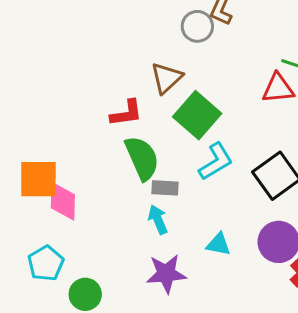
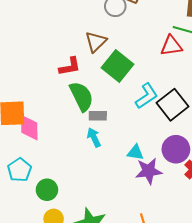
cyan L-shape: (216, 162) -> (147, 96), moved
purple star: (166, 274) -> (149, 171), moved

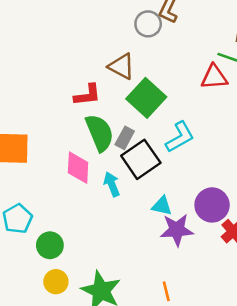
brown triangle: (96, 42) -> (121, 66), turned -50
black square: (172, 105) -> (141, 159), moved
gray rectangle: (98, 116) -> (125, 138), moved, turned -66
pink diamond: (29, 128) -> (78, 168), moved

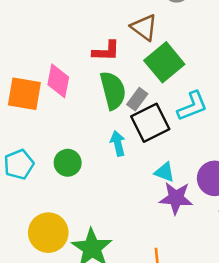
pink diamond: (78, 168) -> (58, 81), moved
green circle: (50, 245) -> (68, 163), moved
yellow circle: (56, 282) -> (48, 233), size x1.6

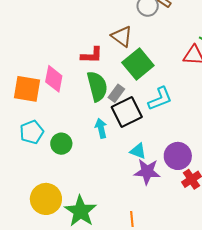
cyan pentagon: (19, 164) -> (32, 132), moved

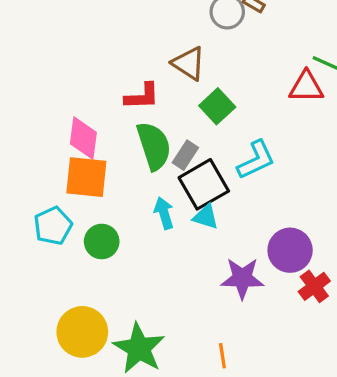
green square: (138, 64) -> (217, 106), size x0.7
orange square: (27, 89) -> (86, 177), moved
cyan triangle: (138, 151) -> (206, 217), moved

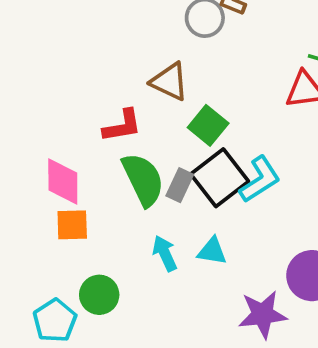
orange square: (86, 177) -> (72, 225), size x0.7
black square: (204, 184) -> (220, 178), moved
cyan pentagon: (53, 226) -> (55, 321), moved

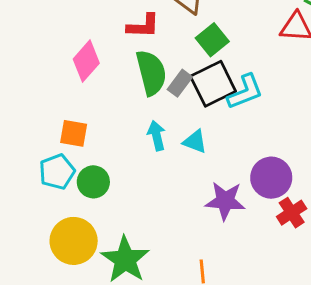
pink diamond: (63, 181) -> (86, 61), turned 30
orange square: (72, 225) -> (74, 133), moved
green circle: (99, 295) -> (93, 182), moved

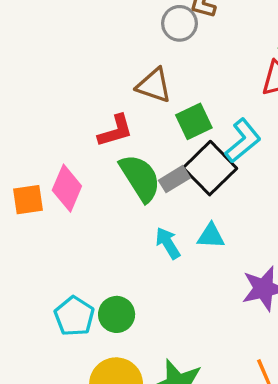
green square: (212, 40) -> (194, 121), turned 32
gray rectangle: (180, 83) -> (174, 179), turned 40
cyan L-shape: (245, 92) -> (243, 141), moved
orange square: (74, 133) -> (28, 200), moved

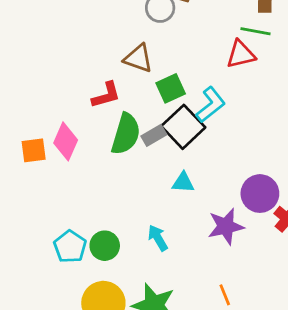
green semicircle: (140, 178) -> (126, 134), turned 48
cyan arrow: (168, 243) -> (158, 238), moved

